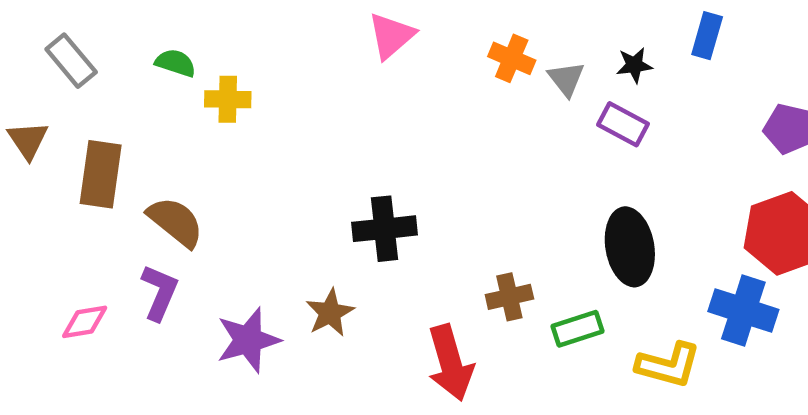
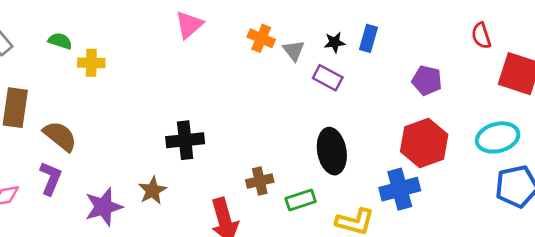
blue rectangle: (707, 36) -> (369, 38), moved
blue cross: (743, 310) -> (400, 189), turned -33

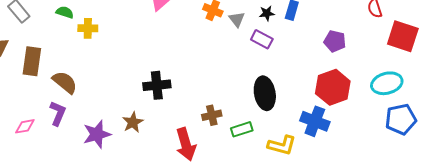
blue cross: (400, 189) -> (315, 121), turned 36

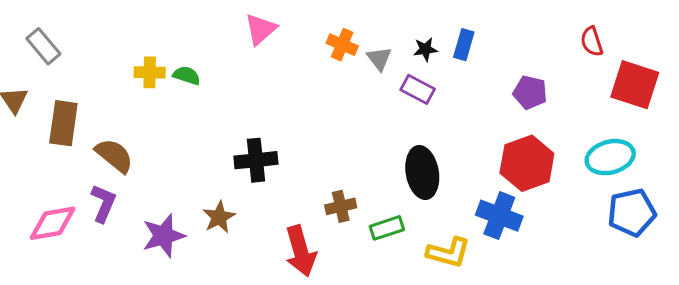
green semicircle: (65, 12) -> (187, 75), moved
pink diamond: (25, 126) -> (53, 223), size x1.5

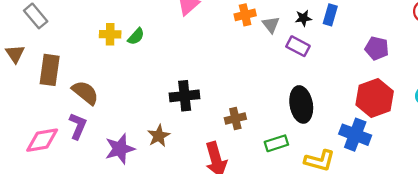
orange cross: (342, 45) -> (245, 15), turned -36
green semicircle: (187, 75) -> (136, 36), turned 114
brown cross: (341, 206) -> (235, 119), moved

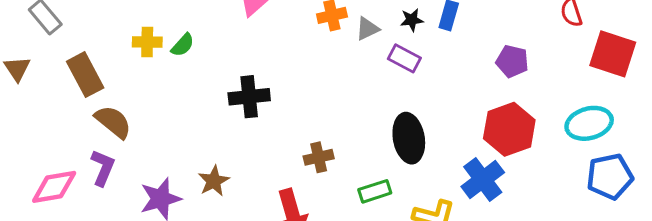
gray triangle: (271, 25) -> (367, 29), turned 42
brown rectangle: (50, 70) -> (85, 75), moved, turned -36
black cross: (185, 96) -> (249, 97), moved
blue cross: (355, 135) -> (483, 179), turned 32

